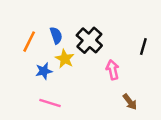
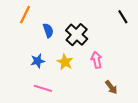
orange line: (29, 42) -> (25, 15), moved
black line: (143, 46) -> (123, 17), moved, turned -48
yellow star: (65, 59) -> (65, 62), moved

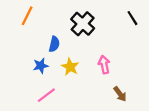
blue semicircle: (48, 30) -> (54, 44), moved, turned 32
black cross: (77, 35) -> (83, 24), moved
pink line: (43, 88) -> (46, 95), turned -54

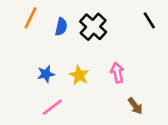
blue semicircle: (54, 44) -> (61, 27), moved

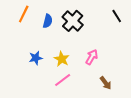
pink arrow: (117, 73) -> (92, 57), turned 42
pink line: (52, 107) -> (63, 80), moved

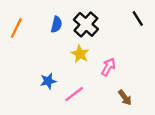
orange line: (24, 14) -> (16, 28), moved
blue star: (36, 58) -> (48, 81), moved
yellow star: (62, 59) -> (80, 54), moved

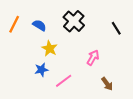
black line: (138, 19) -> (116, 28), moved
blue semicircle: (56, 24) -> (39, 25), moved, turned -72
yellow star: (80, 54) -> (49, 48), moved

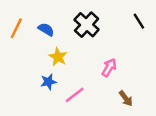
black line: (116, 28) -> (139, 21), moved

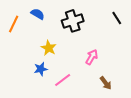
black cross: (87, 25) -> (73, 21), turned 30
blue semicircle: (46, 29) -> (38, 14), moved

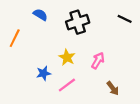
black line: (117, 18) -> (125, 19), turned -32
orange line: (14, 24) -> (15, 38), moved
yellow star: (49, 48) -> (67, 57), moved

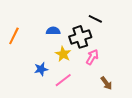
blue semicircle: (40, 15) -> (53, 31), moved, turned -32
black line: (125, 19) -> (95, 19), moved
black cross: (78, 22) -> (80, 37), moved

